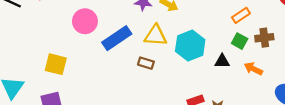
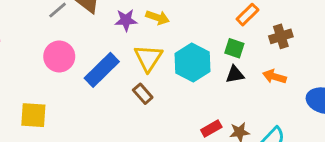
yellow triangle: (156, 35) -> (148, 58), turned -50
green square: (240, 41) -> (234, 48), moved
brown rectangle: (146, 63) -> (143, 94), turned 42

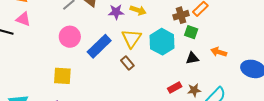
brown cross: (281, 36) -> (181, 15), moved
black triangle: (235, 74) -> (192, 58), moved
yellow square: (33, 115) -> (62, 76), moved

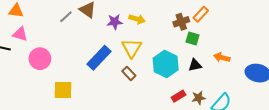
pink circle: (70, 37) -> (40, 59), moved
cyan hexagon: (162, 42) -> (166, 64), moved

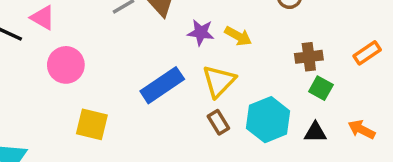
orange rectangle: (201, 14) -> (367, 53), moved
brown rectangle: (129, 73) -> (218, 122), moved

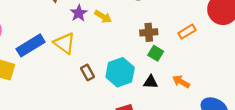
purple star: (201, 32) -> (79, 13), turned 30
yellow triangle: (219, 81) -> (65, 43), moved, turned -40
blue rectangle: (162, 85) -> (31, 45), moved

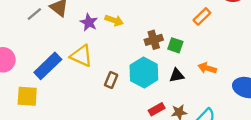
brown cross: (149, 32) -> (154, 40), moved
brown rectangle: (87, 72) -> (111, 80), turned 64

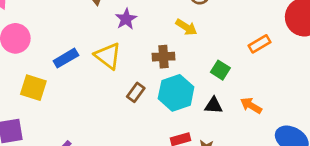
yellow arrow: (114, 20) -> (186, 27), moved
brown cross: (154, 40) -> (163, 57), moved
blue rectangle: (48, 66) -> (66, 58), size x0.7

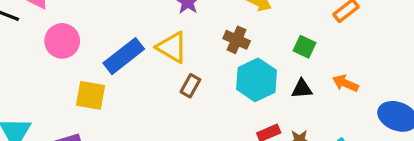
brown cross: (163, 57) -> (237, 40), turned 35
blue rectangle: (66, 58) -> (124, 56), size x1.4
brown rectangle: (136, 92) -> (190, 86), moved

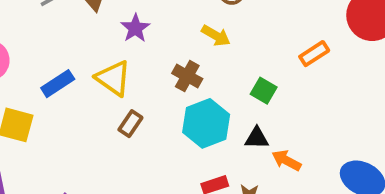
blue rectangle: (124, 56) -> (58, 84), size x0.7
orange arrow: (345, 83) -> (286, 160), moved

